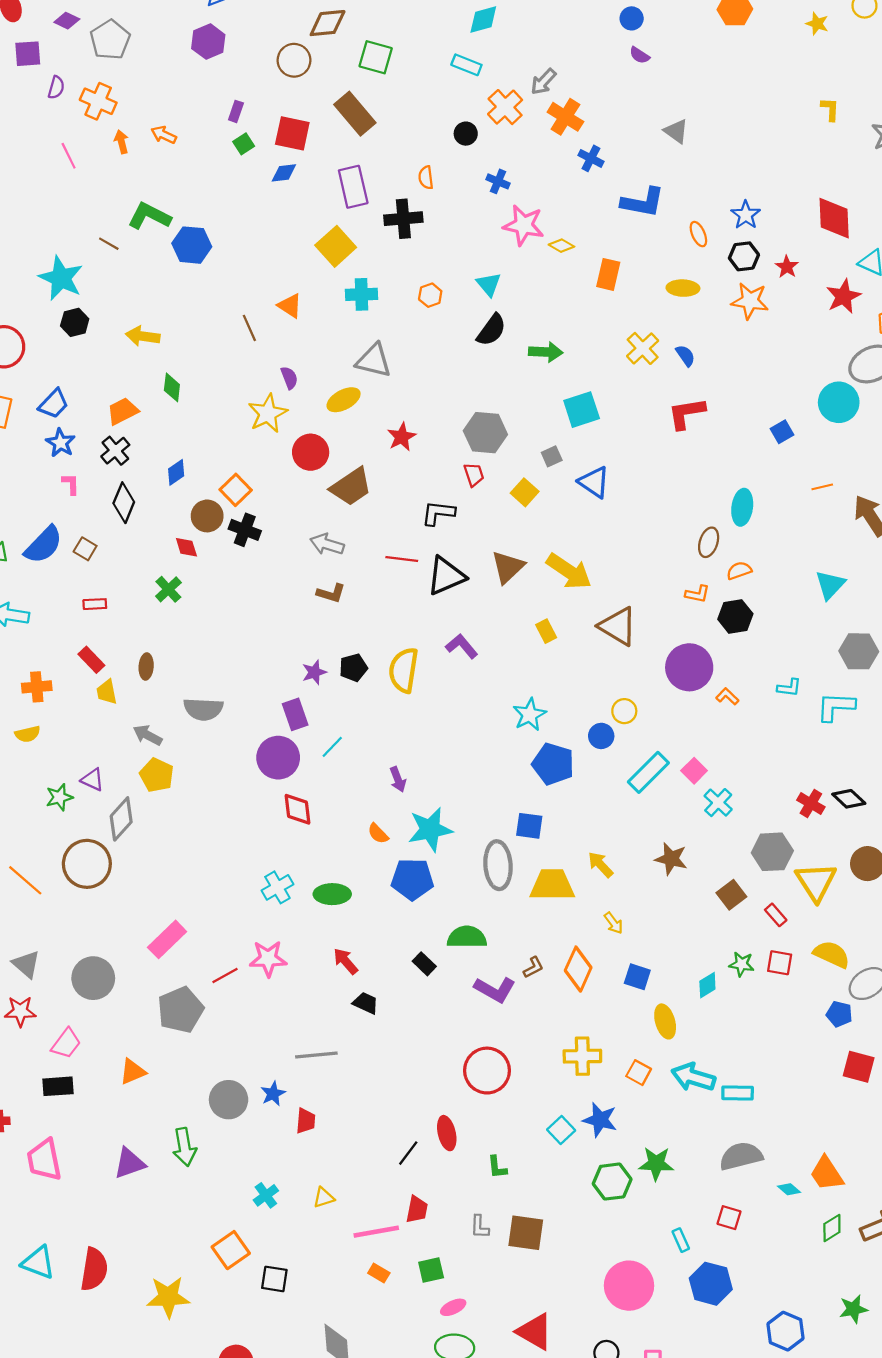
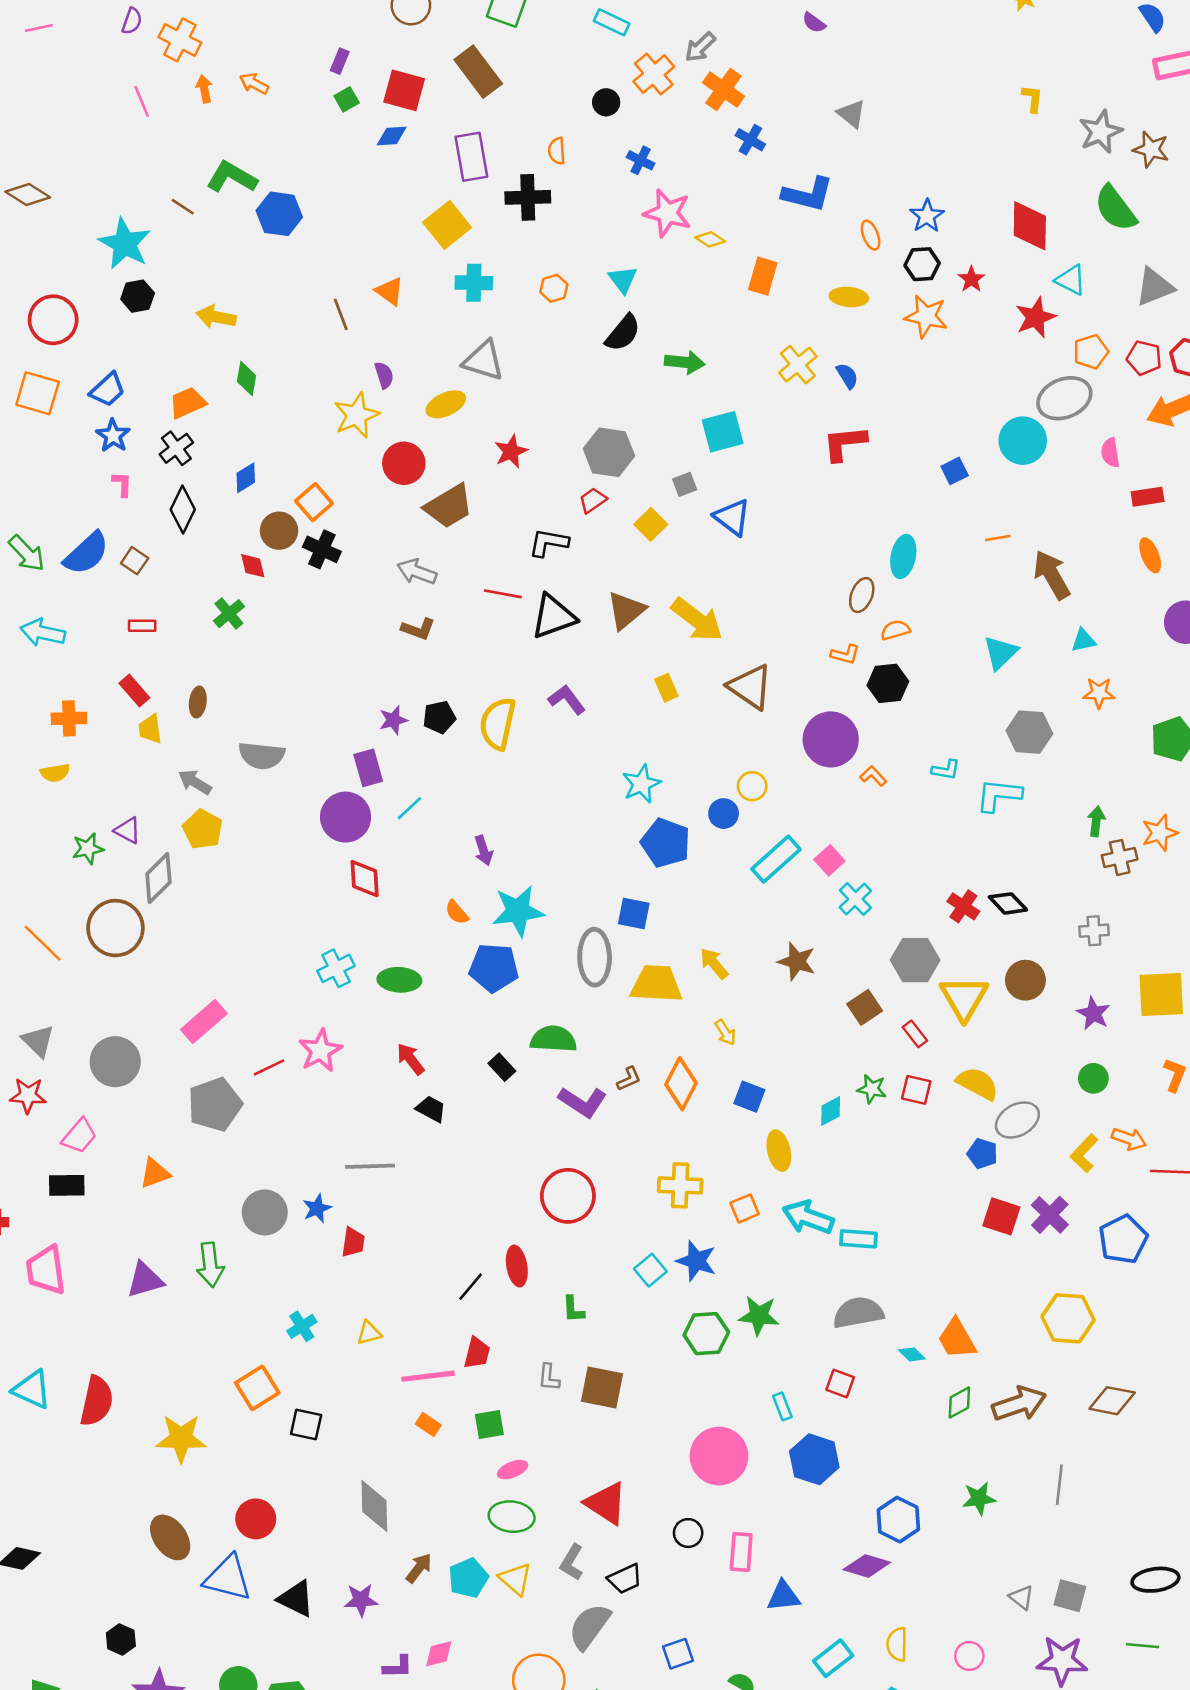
red trapezoid: (474, 475) -> (593, 500), turned -110
pink star: (268, 959) -> (320, 1051), turned -30
orange square: (639, 1073) -> (745, 1208), turned 35

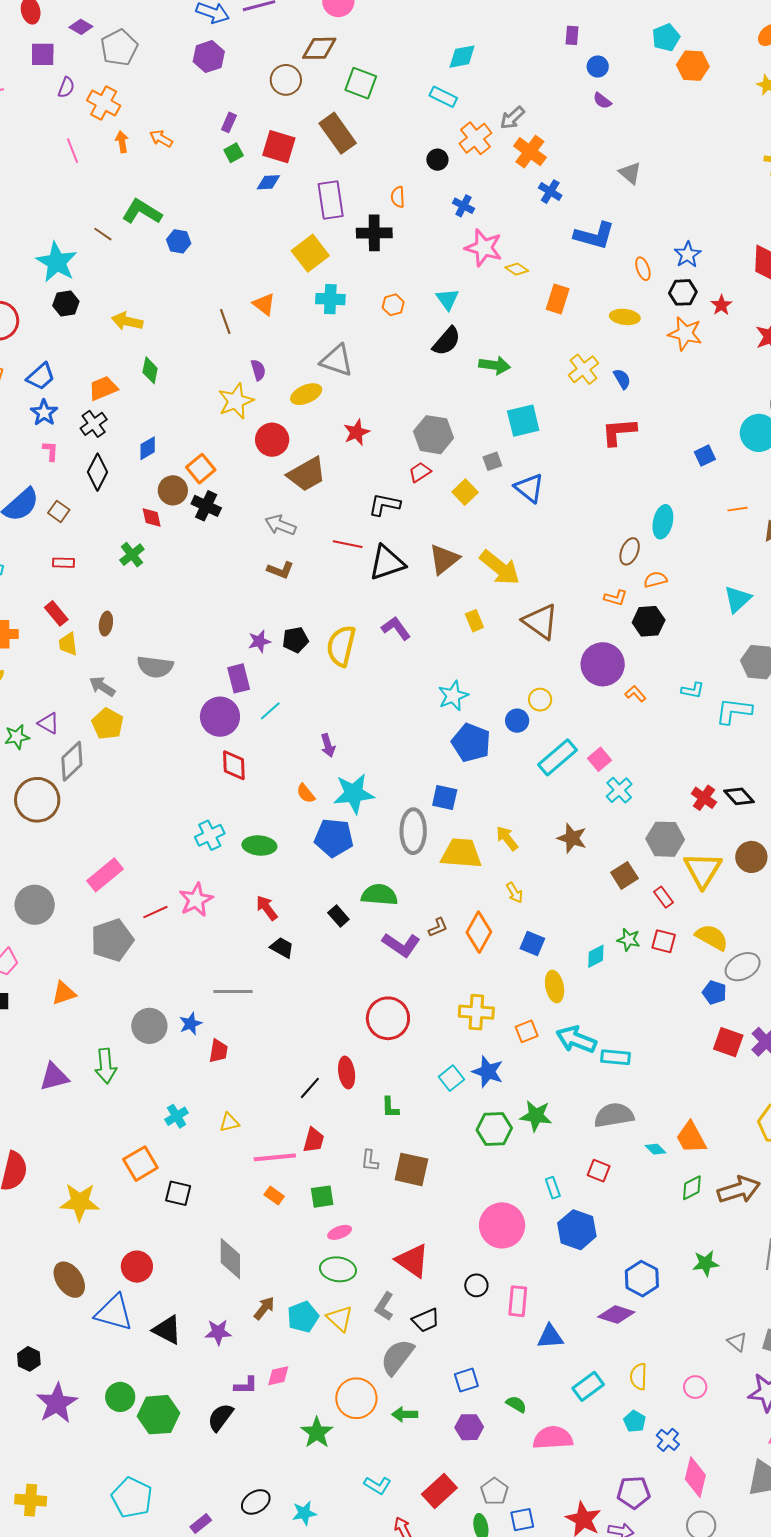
blue hexagon: (279, 214) -> (179, 241), size x0.7

